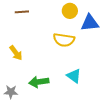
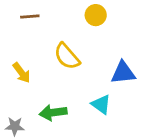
blue triangle: (90, 23) -> (123, 73), moved
yellow semicircle: (64, 40) -> (67, 56), moved, turned 40

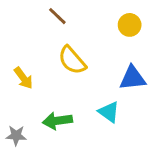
yellow circle: (96, 15) -> (130, 25), moved
brown line: (30, 16) -> (57, 16), moved, turned 48

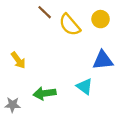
yellow semicircle: (72, 60) -> (70, 25), moved

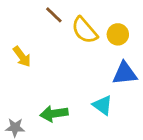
yellow circle: (101, 19) -> (118, 34), moved
yellow arrow: (18, 60) -> (22, 57), moved

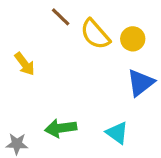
blue triangle: (125, 73) -> (141, 83), turned -32
cyan triangle: (103, 105) -> (117, 133), moved

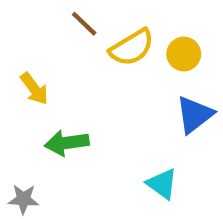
yellow semicircle: (95, 34) -> (132, 47), turned -80
green arrow: (61, 128) -> (67, 143), moved

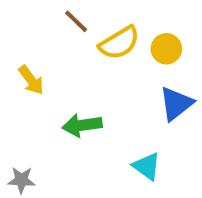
green arrow: (67, 143) -> (82, 125), moved

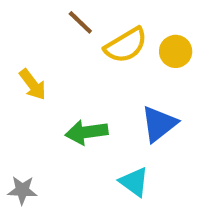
blue triangle: (176, 104) -> (159, 124), moved
cyan triangle: (147, 166) -> (134, 182), moved

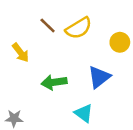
brown line: (80, 22) -> (48, 25), moved
yellow circle: (176, 51) -> (120, 42), moved

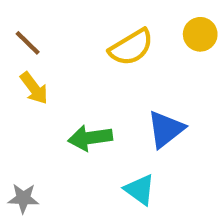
brown line: (48, 25) -> (28, 43), moved
yellow circle: (120, 42) -> (200, 34), moved

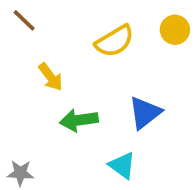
brown line: (28, 43) -> (24, 20), moved
yellow arrow: (34, 88) -> (51, 77), moved

